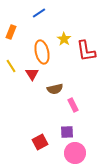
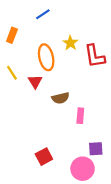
pink rectangle: (73, 105) -> (80, 116), turned 32
purple square: (67, 132) -> (96, 149), moved

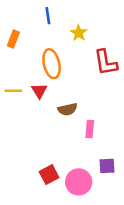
blue line: (43, 14) -> (48, 16), turned -64
yellow star: (70, 43) -> (79, 33), moved
yellow line: (12, 73) -> (13, 91), moved, turned -56
pink circle: (83, 169) -> (79, 182), moved

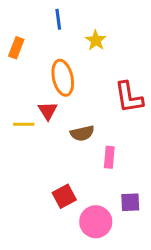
red L-shape: (106, 62) -> (129, 97), moved
yellow line: (13, 91) -> (24, 124), moved
red square: (49, 175) -> (64, 196), moved

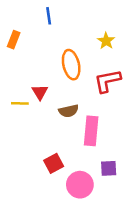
yellow star: (96, 40) -> (106, 41), moved
orange ellipse: (63, 78) -> (71, 65), moved
red L-shape: (129, 97) -> (107, 81), turned 88
pink rectangle: (109, 157) -> (91, 131), size x1.6

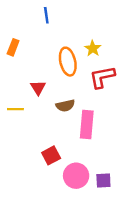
orange rectangle: (14, 40) -> (13, 47), moved
yellow star: (106, 41) -> (93, 48), moved
yellow line: (20, 103) -> (15, 109), moved
purple square: (109, 168) -> (103, 180), moved

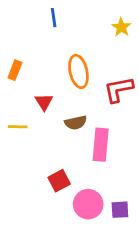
orange rectangle: (13, 47) -> (15, 70), moved
yellow star: (93, 48) -> (121, 27), moved

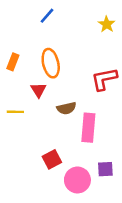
blue line: (54, 18) -> (47, 16), turned 49
orange ellipse: (78, 71) -> (51, 63), moved
purple square: (120, 210) -> (105, 169), moved

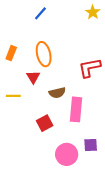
yellow star: (107, 24) -> (93, 12), moved
red square: (52, 159) -> (45, 123), moved

